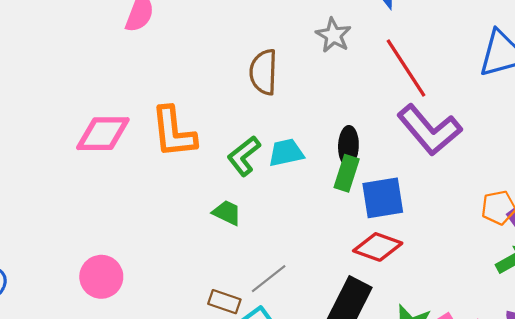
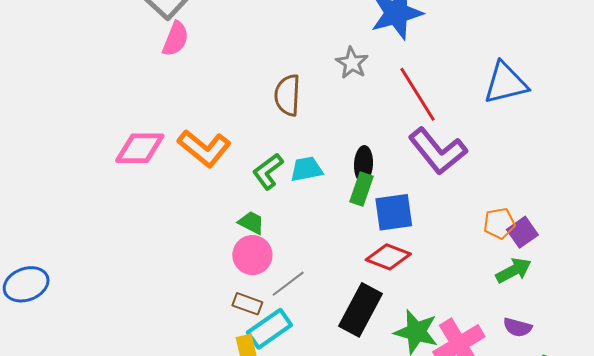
orange L-shape: (174, 132) -> (204, 148), turned -46
pink circle: (101, 277) -> (252, 255), moved

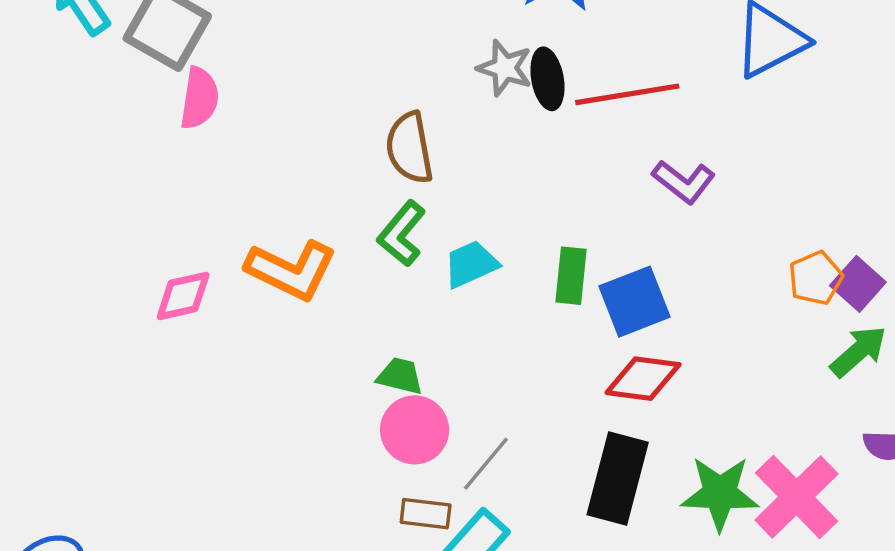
red line: (418, 94) -> (627, 94), turned -54
pink diamond: (140, 148) -> (183, 296), size x0.7
purple L-shape: (438, 151) -> (684, 182), size x0.6
black ellipse: (364, 164) -> (547, 79), moved
green L-shape: (268, 171) -> (402, 234), moved

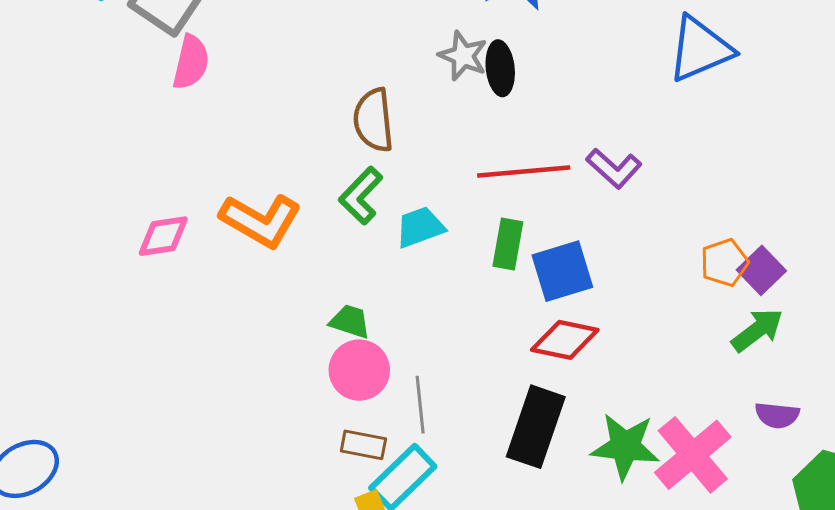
red line: (627, 94) -> (524, 171), moved
gray line: (486, 464) -> (420, 405), turned -50

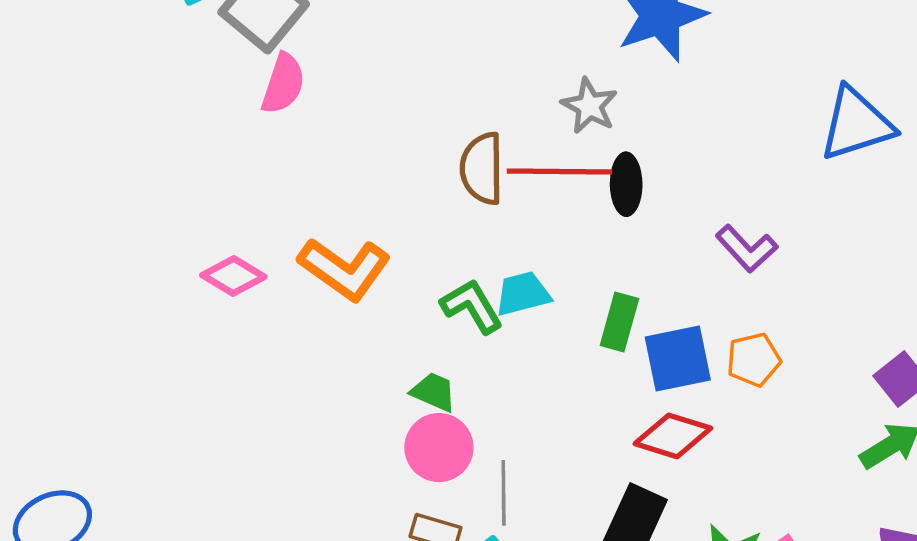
black ellipse: (500, 68) -> (626, 184), moved
red line: (524, 171) -> (560, 171), moved
green L-shape: (361, 196) -> (472, 306), moved, turned 100
pink diamond: (163, 236) -> (233, 276), turned 34
orange pentagon: (724, 262) -> (754, 360), moved

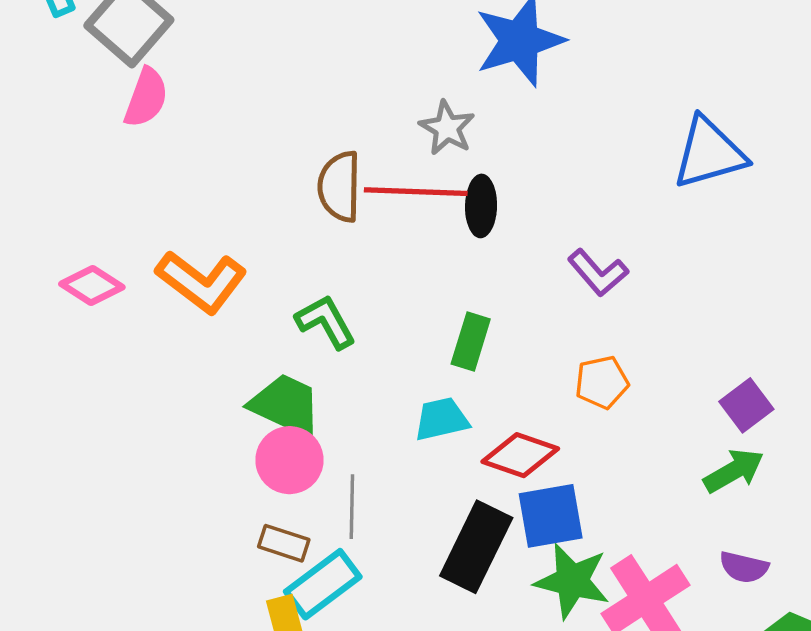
cyan trapezoid: (523, 294) -> (442, 419), moved
blue square: (678, 358) -> (551, 516), moved
green trapezoid: (434, 392) -> (286, 405), size x1.6

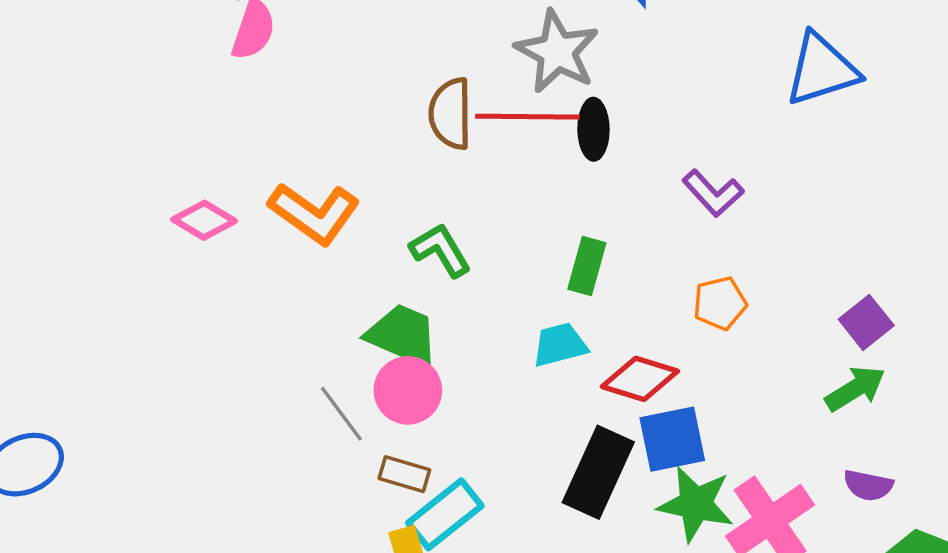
gray star: (447, 128) -> (557, 52), size x1.5
gray line: (352, 507) -> (341, 414), moved, turned -36

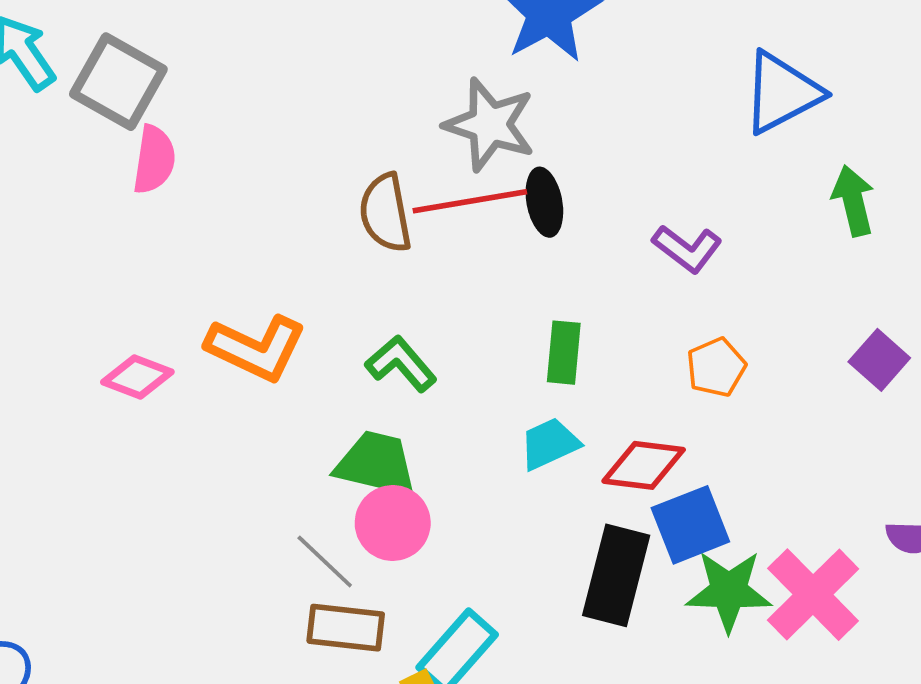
green arrow: (855, 389) -> (853, 201), moved, turned -62
brown rectangle: (404, 474) -> (346, 628), moved, size x1.4

